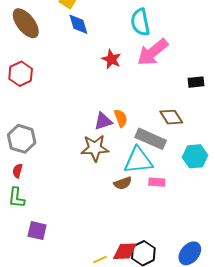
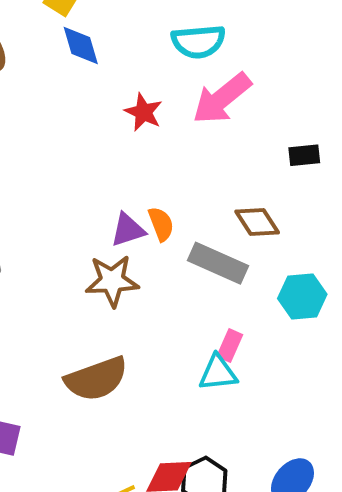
cyan semicircle: (140, 22) -> (198, 42), turned -84
cyan triangle: (138, 160) -> (218, 373), moved, size x0.7
pink rectangle: (157, 182) -> (230, 345), turned -70
brown semicircle: (123, 183) -> (96, 379), moved, size x1.8

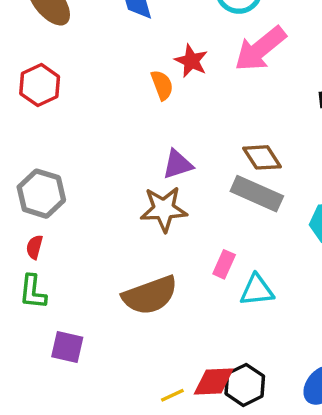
brown diamond: (257, 222) -> (262, 157), moved
orange semicircle: (161, 224) -> (162, 85), moved
pink rectangle: (230, 345) -> (224, 264), moved

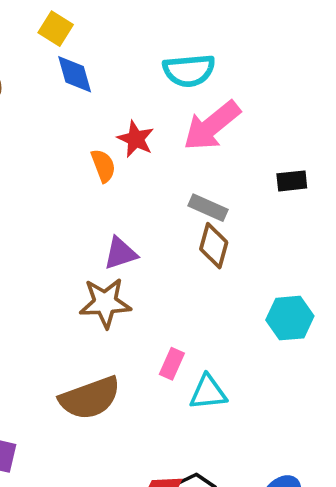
brown diamond: (262, 157) -> (214, 246), turned 48
gray rectangle: (257, 194) -> (208, 208), moved, size x0.7

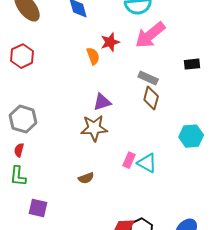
red star: (136, 139) -> (110, 42), turned 30
cyan triangle: (208, 392) -> (147, 163), moved, turned 35
brown semicircle: (90, 398) -> (86, 178), size x0.5

